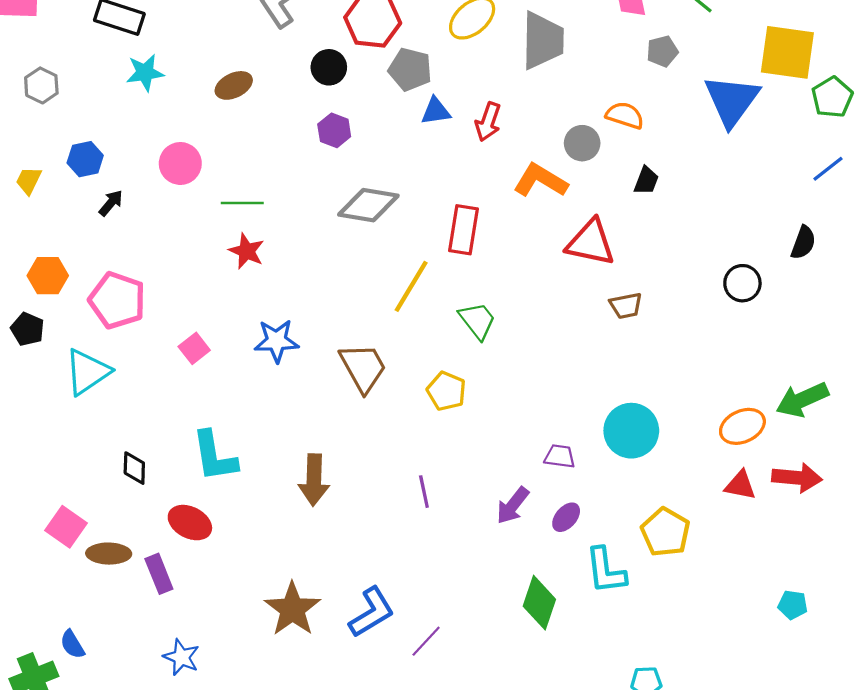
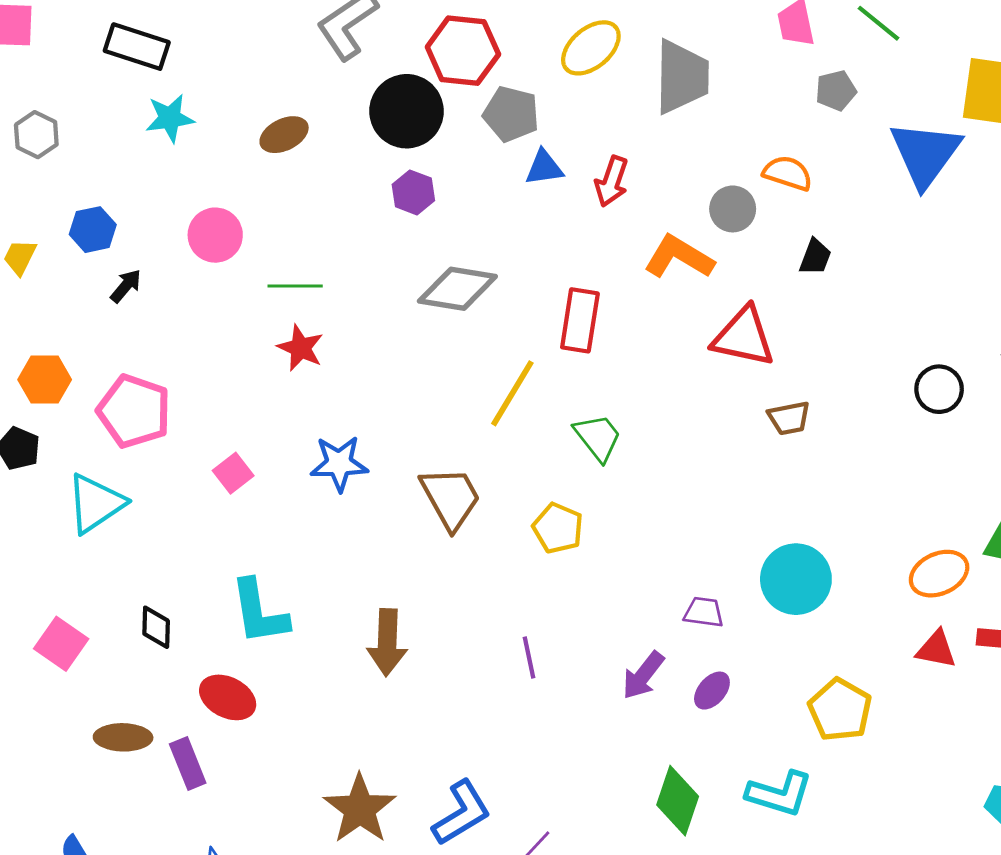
black circle: (329, 67) -> (406, 111), size x1.6
pink square: (66, 527) -> (61, 644), moved
cyan L-shape: (606, 571) -> (779, 794), moved, turned -66

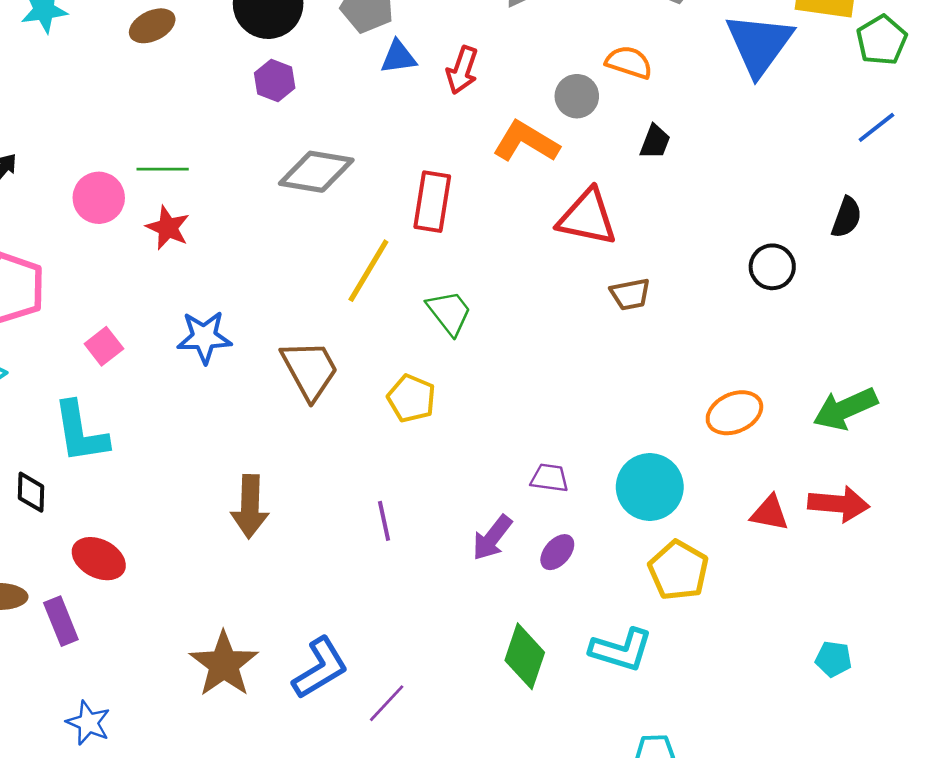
pink circle: (215, 235) -> (99, 198), moved
orange ellipse: (939, 574) -> (734, 413), moved
cyan circle: (796, 579) -> (650, 487), moved
cyan L-shape: (259, 612) -> (81, 432), moved

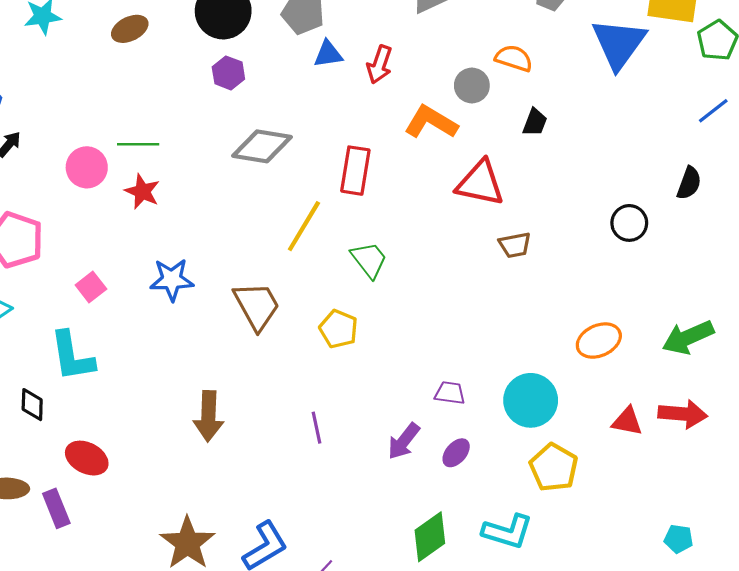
green diamond: (525, 656) -> (430, 537), turned 36

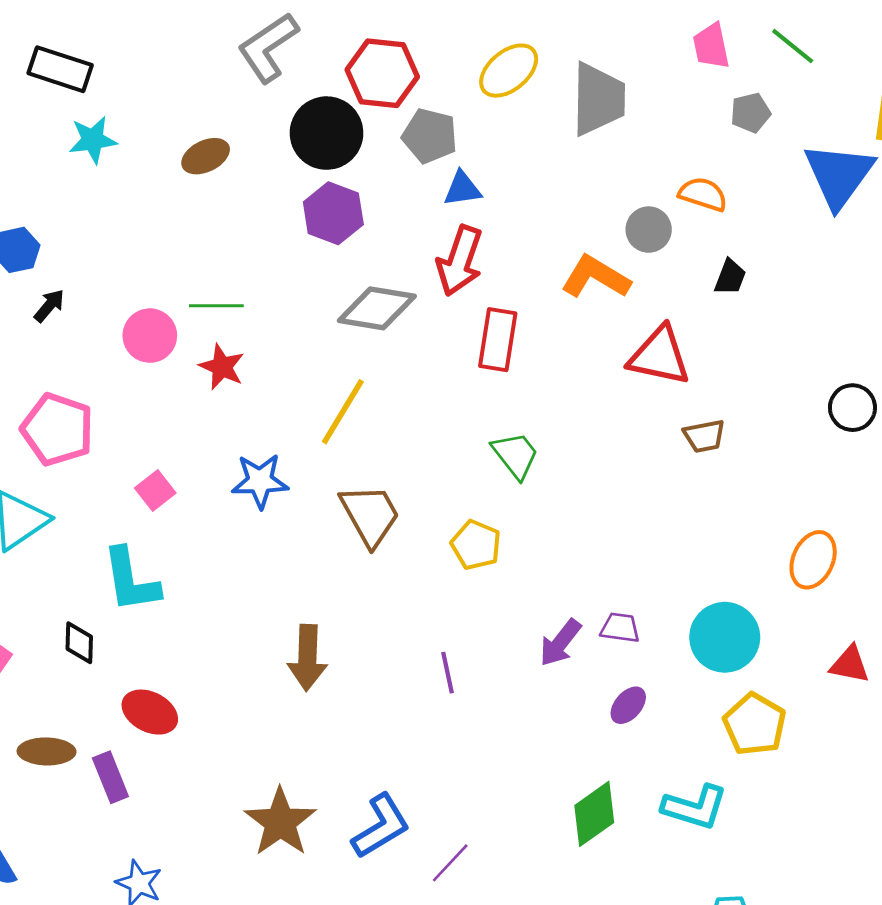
red arrow: (380, 65) -> (460, 261), moved, size x1.4
purple hexagon: (228, 73) -> (333, 213), size x1.4
yellow line: (304, 226) -> (343, 412), moved
orange ellipse: (599, 341) -> (813, 560), turned -42
purple arrow: (404, 441) -> (560, 643), moved

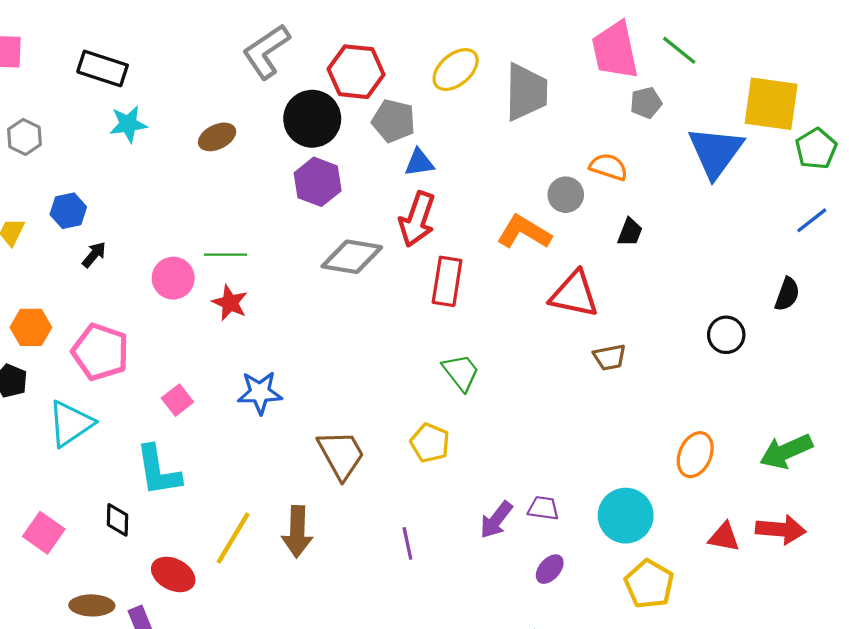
pink trapezoid: (711, 46) -> (615, 50), size x1.6
yellow line: (343, 412) -> (233, 538), moved
brown trapezoid: (370, 515) -> (341, 455), moved

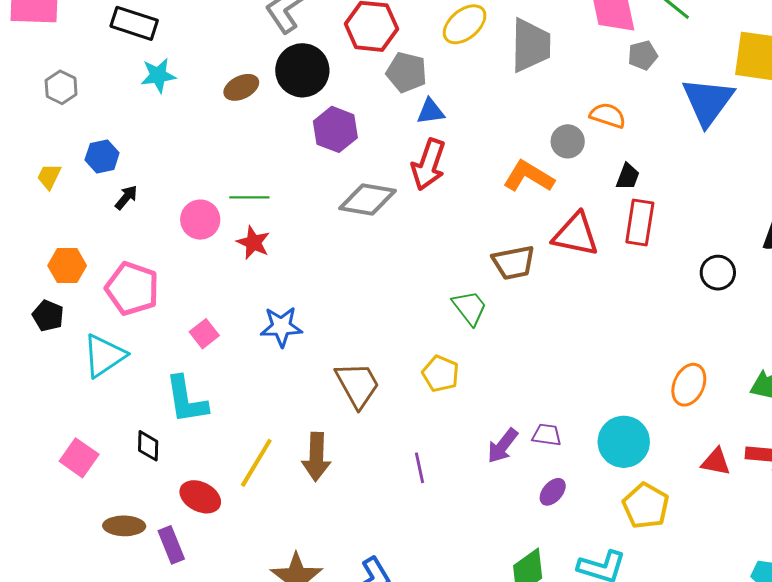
black circle: (312, 119) -> (302, 70), moved
red rectangle: (447, 281) -> (640, 223), moved
brown trapezoid: (610, 357) -> (514, 263), moved, size x1.4

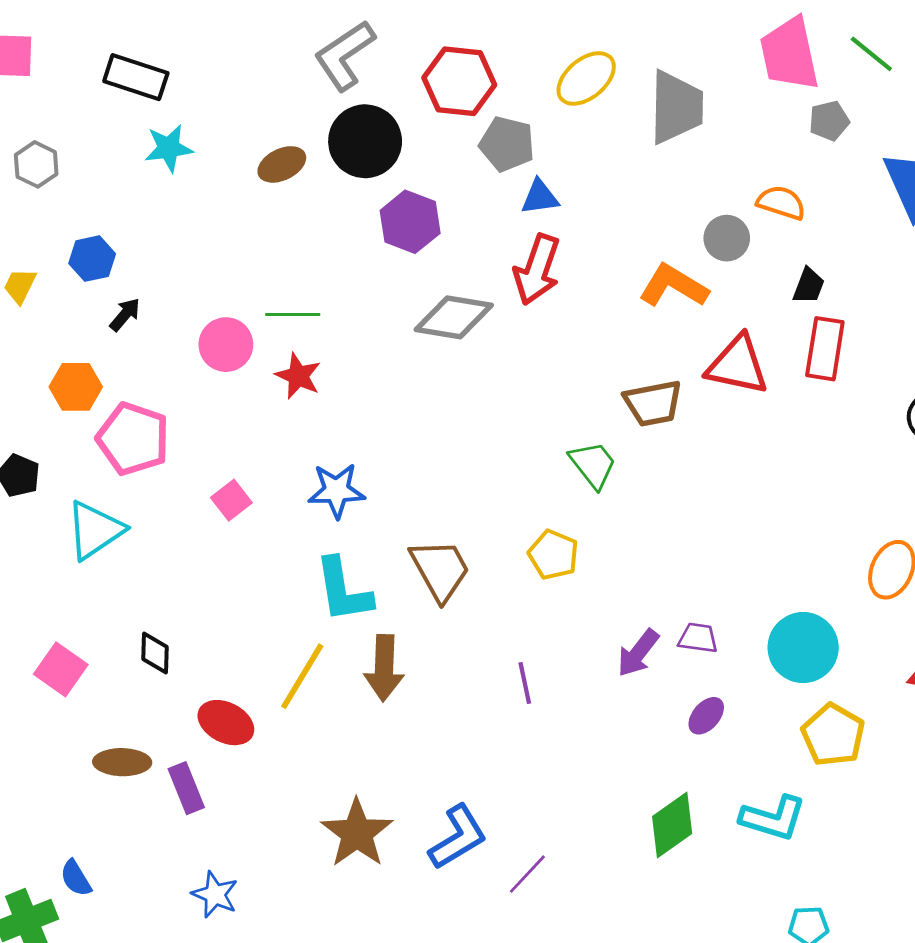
orange hexagon: (67, 266) -> (76, 387), moved
cyan L-shape: (186, 400) -> (343, 590), moved

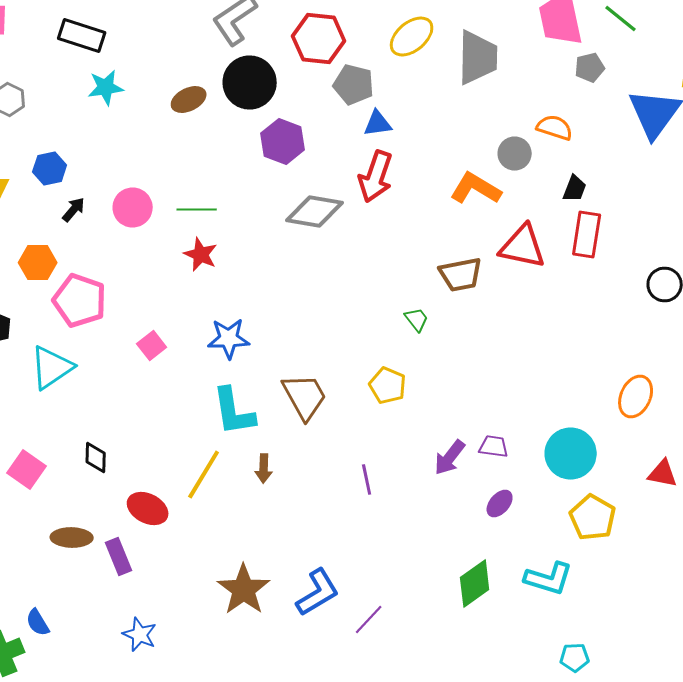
pink circle: (226, 345) -> (133, 208), moved
green trapezoid: (593, 465) -> (417, 320), size x0.7
brown arrow: (384, 668) -> (264, 468), size x0.6

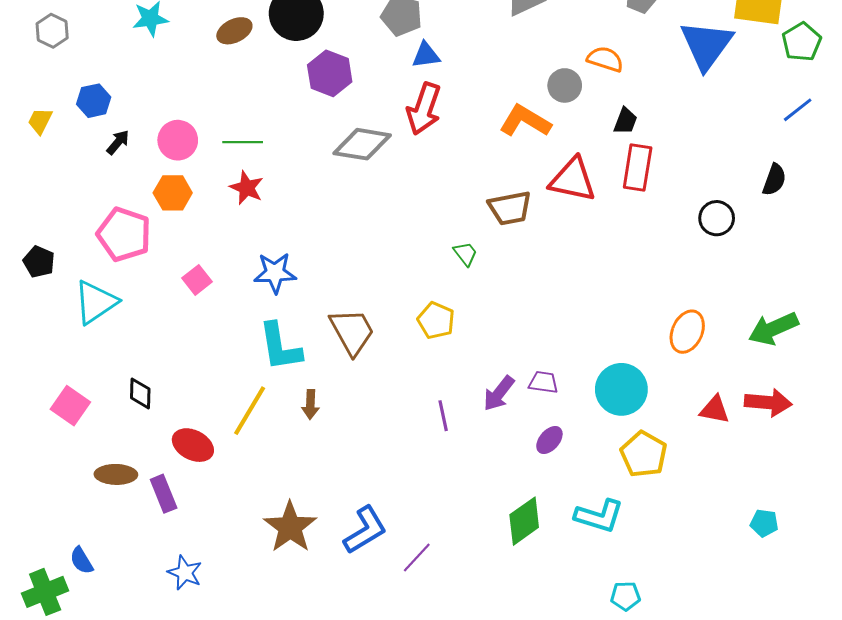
orange hexagon: (38, 262) -> (173, 193), moved
purple line: (367, 480) -> (443, 416), moved

